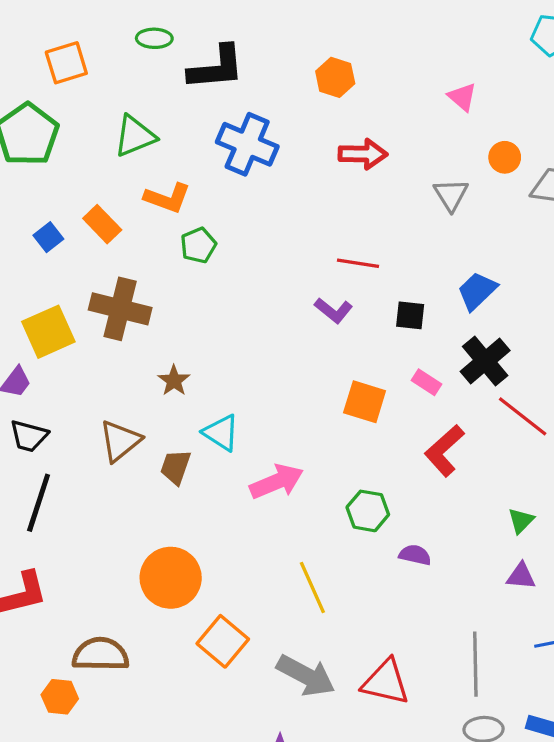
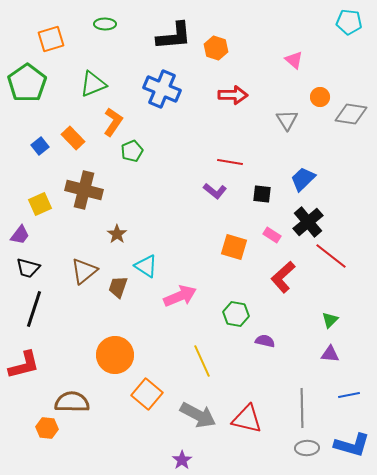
black L-shape: (216, 68) -> (174, 36), moved
orange L-shape: (167, 198) -> (113, 122), turned -76
yellow square: (48, 332) -> (40, 204), size x0.7

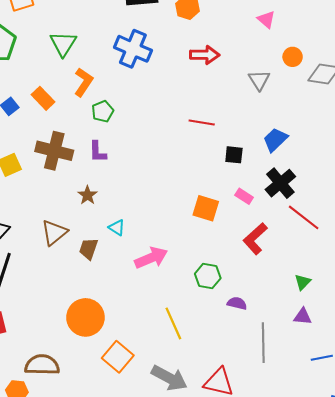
green triangle: (93, 84) -> (63, 44), turned -36
purple L-shape: (215, 191) -> (98, 152), moved, turned 50
cyan triangle: (146, 266) -> (117, 228), size x0.7
gray line: (302, 408) -> (263, 343), moved

